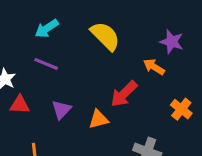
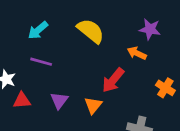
orange triangle: (99, 119) -> (93, 105), turned -30

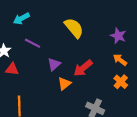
cyan arrow: (38, 30) -> (21, 19), moved
orange arrow: (137, 53) -> (120, 60), moved
purple triangle: (59, 101) -> (54, 64), moved

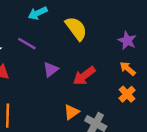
cyan arrow: (21, 19) -> (38, 13), moved
orange triangle: (64, 84) -> (71, 112), moved

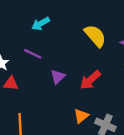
yellow semicircle: (76, 29) -> (95, 36), moved

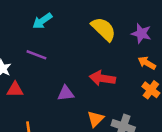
purple triangle: (58, 77) -> (66, 93), moved, turned 42
red arrow: (90, 80) -> (102, 78), turned 55

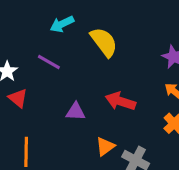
yellow semicircle: (103, 29) -> (104, 42), moved
red triangle: (15, 90) -> (18, 98), turned 30

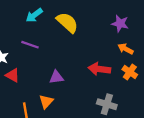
red arrow: (120, 101) -> (99, 69), moved
orange triangle: (105, 146) -> (46, 102), moved

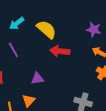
purple line: (30, 45) -> (13, 50), turned 42
red arrow: (99, 69) -> (60, 51), moved

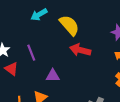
purple line: (13, 50) -> (31, 53), moved

